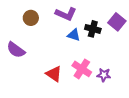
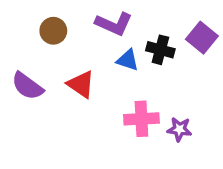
pink cross: (82, 69) -> (141, 119), turned -36
red triangle: (54, 74) -> (81, 84), moved

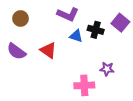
brown circle: (53, 31) -> (21, 18), moved
pink cross: (141, 119) -> (84, 85), moved
purple star: (179, 129) -> (107, 69), moved

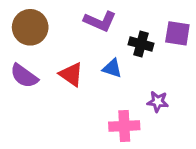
brown circle: (21, 18) -> (30, 27), size x1.5
purple square: (120, 23) -> (177, 33), turned -30
blue triangle: (76, 36) -> (112, 68), moved

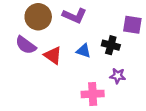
brown circle: (30, 27) -> (38, 17), moved
black cross: (141, 44) -> (111, 45), moved
purple semicircle: (24, 76) -> (26, 45), moved

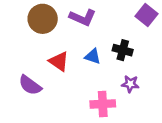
purple square: (132, 25) -> (147, 15), moved, turned 30
purple semicircle: (26, 45) -> (30, 85), moved

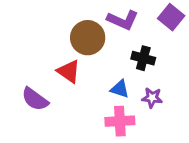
purple L-shape: (83, 18) -> (123, 20), moved
brown circle: (43, 19) -> (88, 38), moved
blue triangle: (93, 56) -> (120, 89), moved

